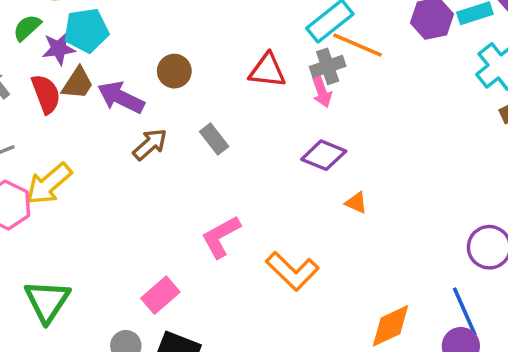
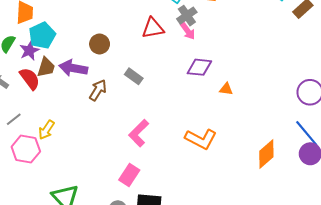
yellow arrow: (49, 184) -> (46, 130), size x0.7
pink L-shape: (221, 237) -> (139, 133), moved

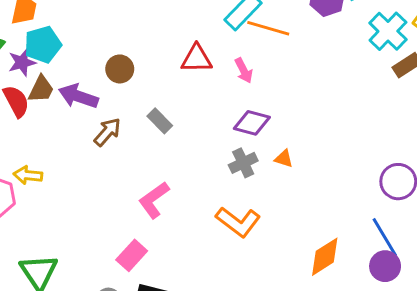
gray cross: (187, 16) -> (243, 163), moved
yellow arrow: (46, 130) -> (28, 175), turned 54

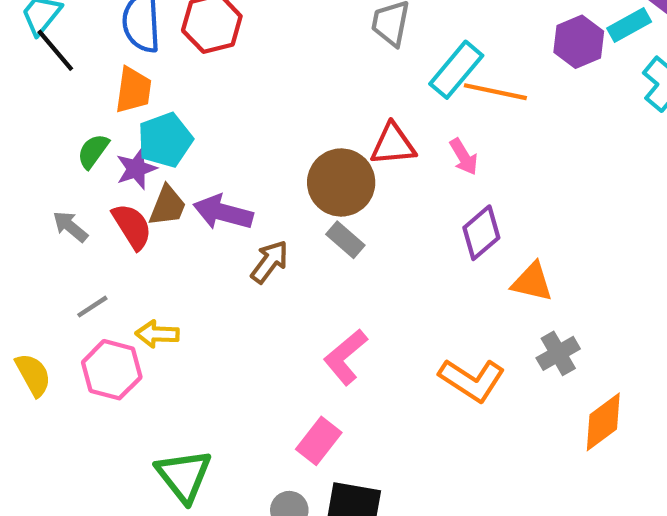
brown circle: (120, 69) -> (341, 182), moved, size x1.6
purple diamond: (252, 123) -> (481, 233), turned -51
orange triangle: (284, 159) -> (532, 282), size x1.5
gray cross: (243, 163) -> (558, 353), moved

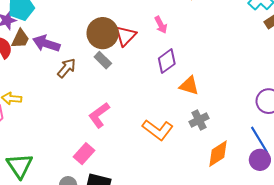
red triangle: (393, 144) -> (126, 36), moved, turned -45

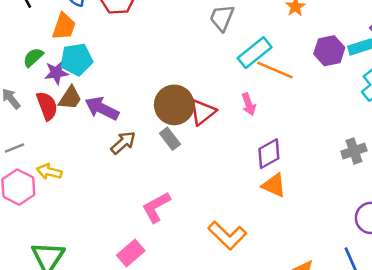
purple diamond: (167, 61) -> (269, 154), moved
gray cross: (199, 120) -> (354, 151), moved

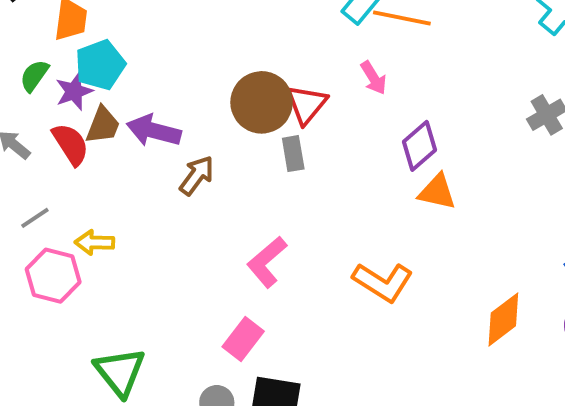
gray rectangle: (170, 139) -> (293, 154), moved, turned 40

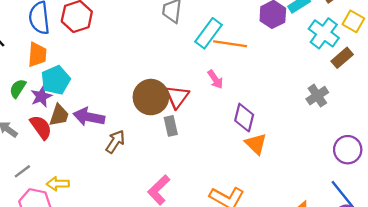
purple diamond: (419, 146) -> (244, 118), turned -32
orange triangle: (437, 192) -> (256, 144), turned 35

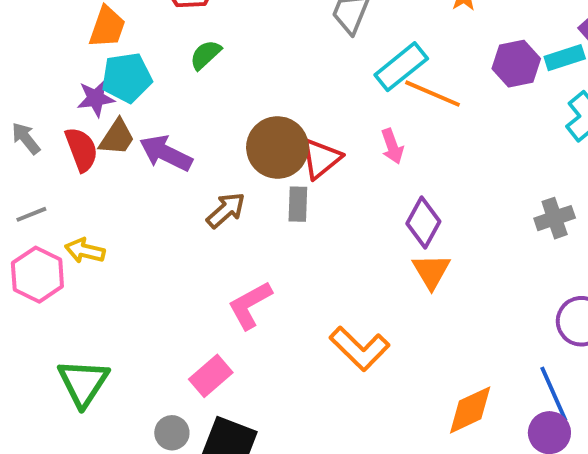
green semicircle: (18, 88) -> (205, 55), moved
brown arrow: (115, 142) -> (226, 210), moved

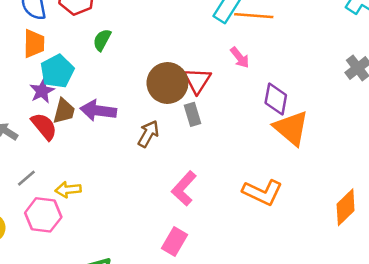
orange triangle: (431, 271) -> (291, 128), size x1.4

